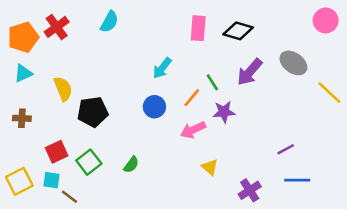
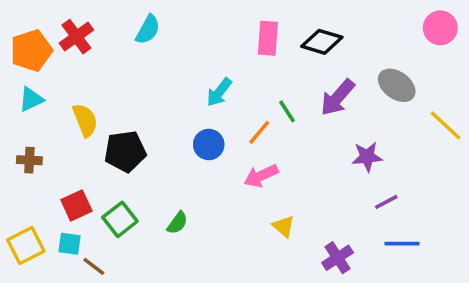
purple star: (224, 112) -> (367, 157), moved

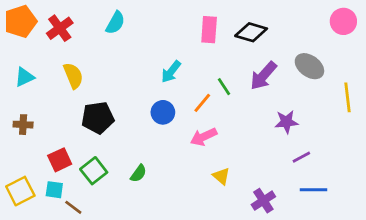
orange pentagon: (31, 50) -> (20, 21), moved
yellow semicircle: (85, 120) -> (73, 76), moved
yellow line: (445, 125) -> (347, 97), turned 40

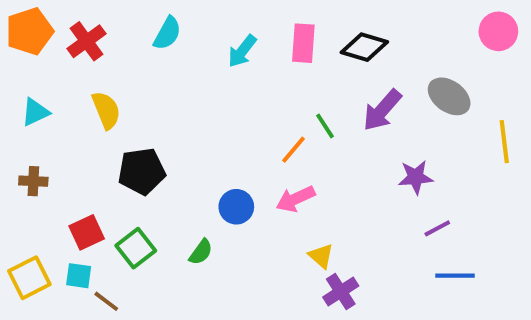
cyan arrow: (171, 72) -> (242, 51), moved
blue circle: (163, 112) -> (236, 207), moved
purple cross: (263, 201) -> (341, 291), moved

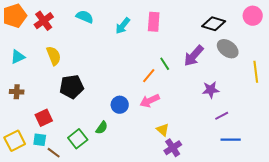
cyan semicircle: (167, 33) -> (85, 17), turned -96
black diamond: (364, 47) -> (214, 24), moved
green square: (136, 248) -> (78, 139), moved

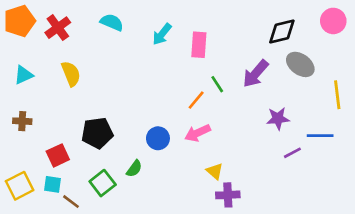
pink rectangle: (154, 22) -> (199, 45), moved
black diamond: (214, 24) -> (282, 31), turned -30
black pentagon: (72, 87) -> (97, 133), moved
blue line: (231, 140) -> (320, 136), moved
purple cross: (173, 148) -> (228, 195), turned 30

